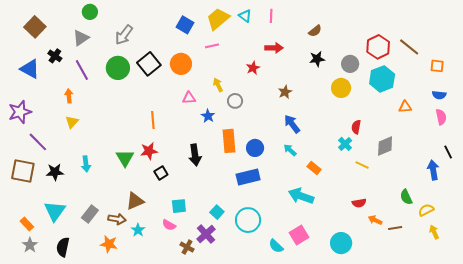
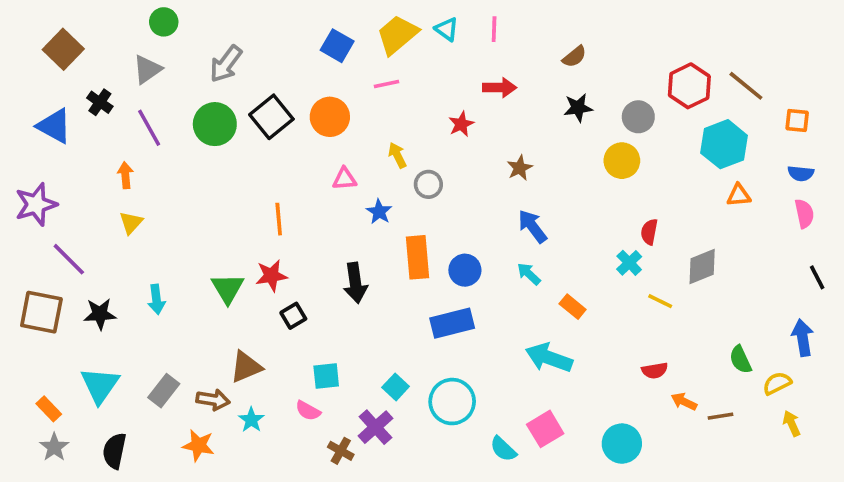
cyan hexagon: (382, 79) -> (724, 144), moved
blue arrow: (433, 170) -> (803, 338), moved

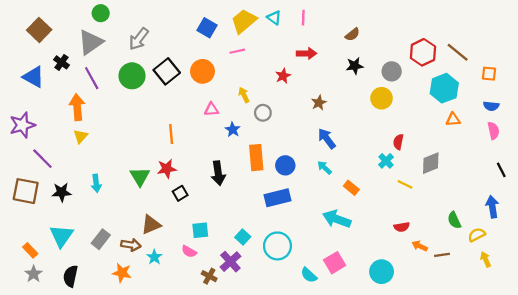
gray triangle: (147, 69) -> (91, 42), size x1.4
orange arrow: (125, 175) -> (77, 107), size x1.6

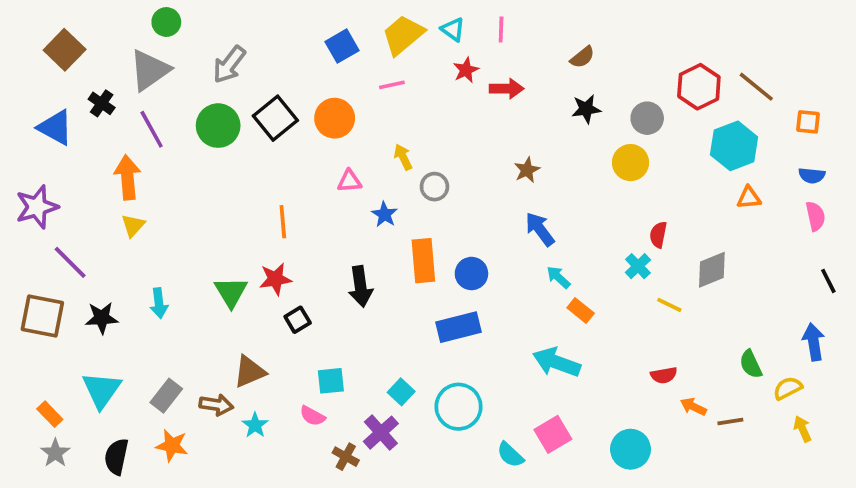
blue square: (207, 28) -> (342, 46), turned 30
red star: (283, 76) -> (466, 70), moved
cyan arrow: (324, 168) -> (558, 277), moved
orange star: (122, 273) -> (172, 446), moved

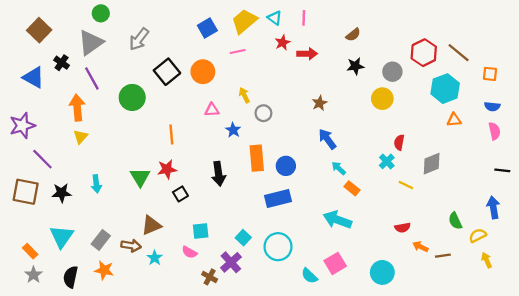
green circle: (218, 126) -> (132, 97), moved
black line: (828, 281) -> (502, 170), turned -56

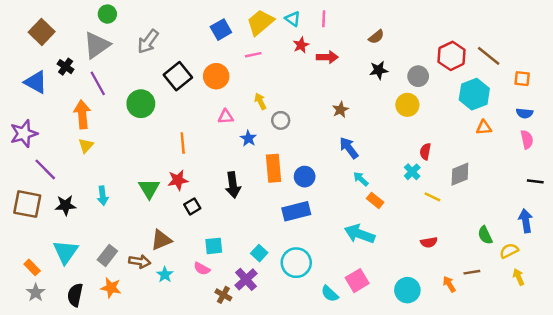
orange arrow: (420, 247) -> (449, 284), moved, turned 32

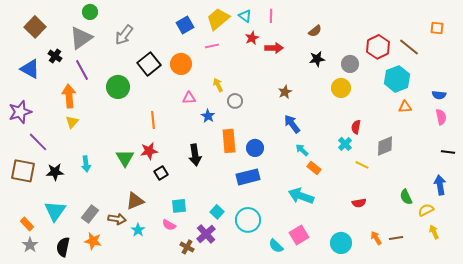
orange square: (522, 79) -> (437, 28), moved
brown line: (472, 272) -> (396, 238), moved

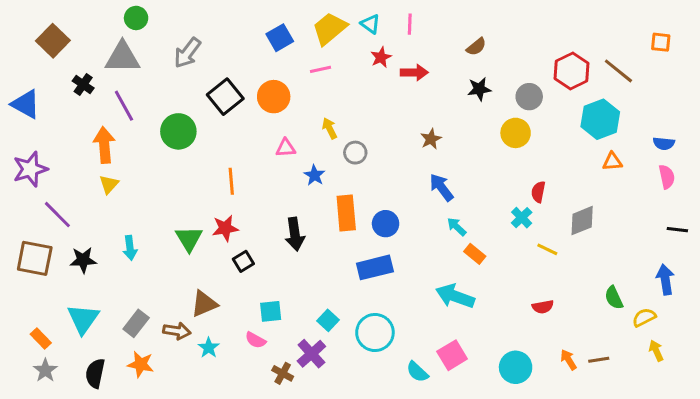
gray triangle: (81, 38) -> (122, 57), turned 35
blue triangle: (30, 69) -> (26, 104), moved

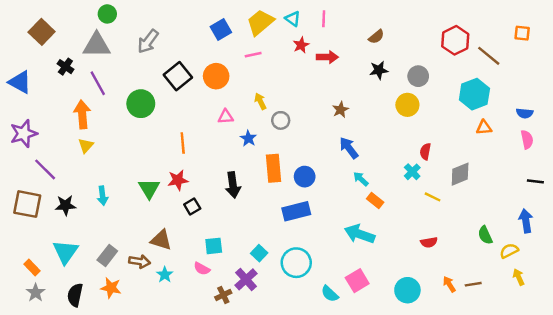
red hexagon: (572, 71) -> (455, 40), moved
brown triangle: (204, 304) -> (161, 240), turned 40
brown cross: (283, 373) -> (223, 295), turned 35

